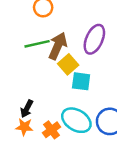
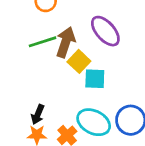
purple ellipse: (94, 39) -> (105, 31), turned -60

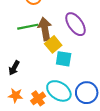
brown arrow: (66, 42) -> (45, 29), turned -35
black arrow: (38, 114) -> (14, 68), moved

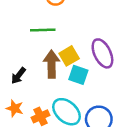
purple ellipse: (75, 24) -> (102, 53), moved
brown arrow: (45, 29) -> (52, 64), moved

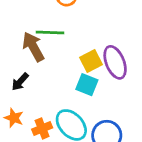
yellow square: (69, 56) -> (91, 61), moved
brown arrow: (52, 64) -> (33, 47), moved, turned -32

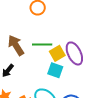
green line: (50, 32) -> (42, 45), moved

